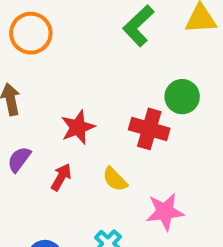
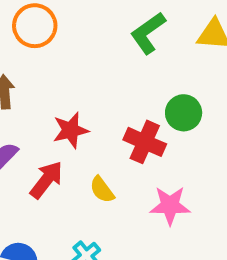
red arrow: (61, 177) -> (46, 180), size x1.4
pink star: (165, 212) -> (170, 205), moved

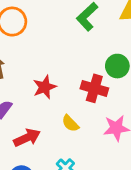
red arrow: (46, 180) -> (27, 138), moved, turned 35

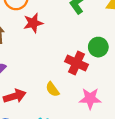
red star: (45, 87) -> (33, 23), moved

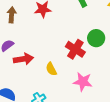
red arrow: (15, 96) -> (23, 59), moved

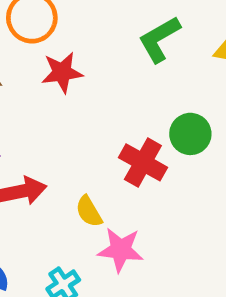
pink star: (83, 82) -> (121, 250), moved

